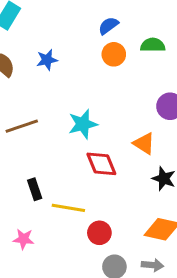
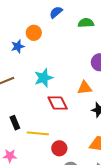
orange circle: (114, 54) -> (34, 33), moved
blue star: (47, 60) -> (18, 46), moved
orange triangle: (144, 144) -> (85, 88), turned -35

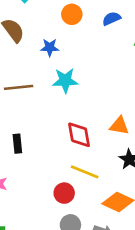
orange circle: (34, 33) -> (72, 14), moved
cyan star: (44, 78) -> (65, 80), moved
yellow line: (38, 133) -> (85, 172), moved

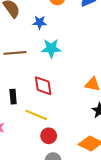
red diamond: (79, 135) -> (43, 86), moved
yellow line: (85, 172) -> (36, 115), moved

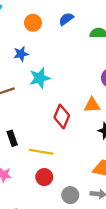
red diamond: (43, 86) -> (62, 116), moved, turned 45
red circle: (49, 136) -> (44, 177), moved

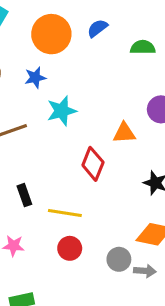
orange circle: (33, 23) -> (51, 34), size x1.6
orange triangle: (92, 105) -> (124, 133), moved
gray circle: (70, 195) -> (119, 259), moved

